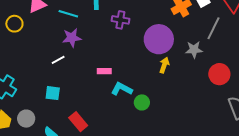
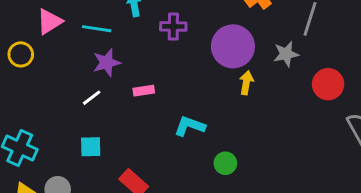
pink rectangle: (104, 71) -> (144, 91), moved
green circle: (142, 102) -> (225, 163), moved

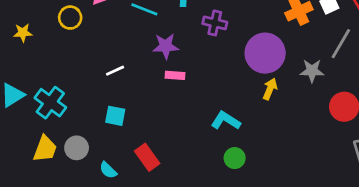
purple star: (107, 63) -> (166, 46), moved
white line: (92, 98) -> (115, 71), moved
cyan L-shape: (190, 126) -> (226, 121), moved

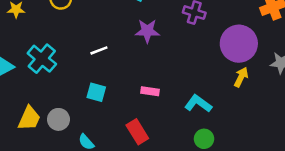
pink rectangle: (175, 75) -> (150, 91), moved
cyan cross: (50, 103) -> (42, 59), moved
red rectangle: (147, 157) -> (137, 132), moved

